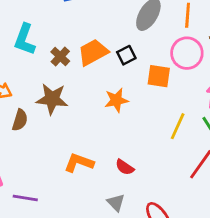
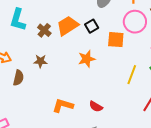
brown star: (52, 99) -> (40, 61), size x0.6

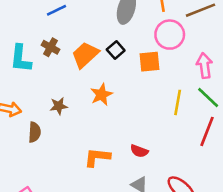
brown cross: (44, 30) -> (50, 47), moved
orange star: (87, 59) -> (101, 94), moved

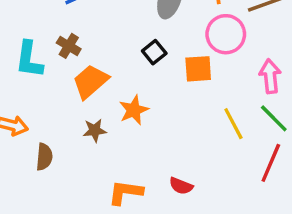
orange trapezoid: (85, 55) -> (90, 81), moved
yellow line: (178, 102) -> (233, 124), turned -40
brown star: (59, 106) -> (95, 130), moved

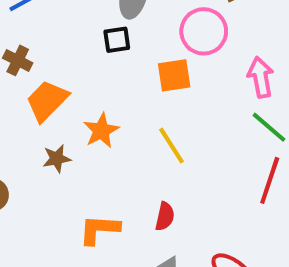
black square: (154, 52) -> (117, 40), moved, turned 35
yellow line: (233, 124) -> (171, 146), moved
red semicircle: (181, 186) -> (165, 216), turned -95

